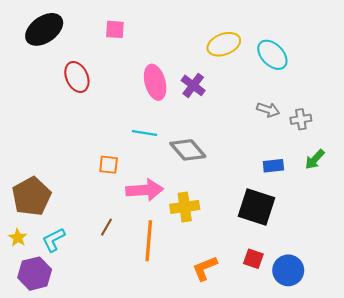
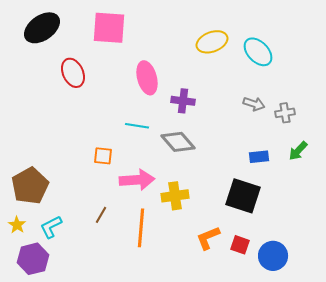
pink square: (115, 29) -> (109, 28), size x1.8
purple cross: (193, 85) -> (183, 101), moved, turned -30
orange L-shape: (205, 268) -> (208, 238), moved

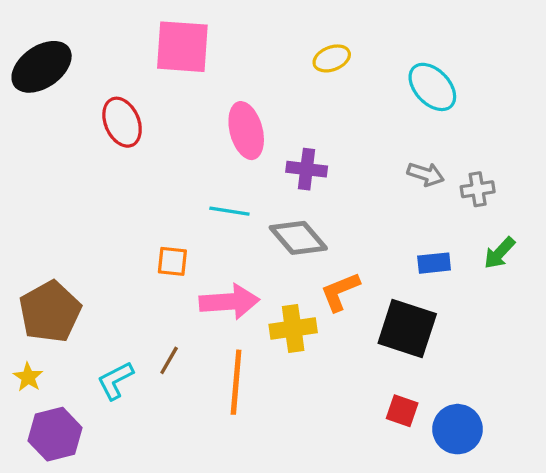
black ellipse: (42, 28) -> (42, 67), moved
yellow ellipse: (212, 42) -> (332, 58), moved, size x0.7
cyan L-shape: (51, 227) -> (115, 380), moved
orange L-shape: (208, 238) -> (340, 292), moved

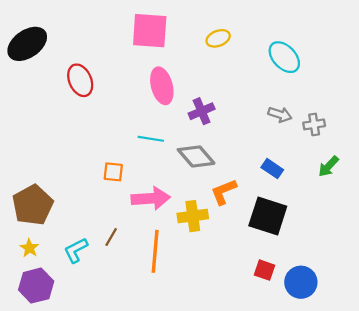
pink square: (182, 47) -> (150, 31), moved
purple cross: (307, 169) -> (202, 111), turned -30
blue rectangle: (434, 263) -> (272, 169), moved, turned 40
yellow star: (28, 377) -> (29, 248), moved

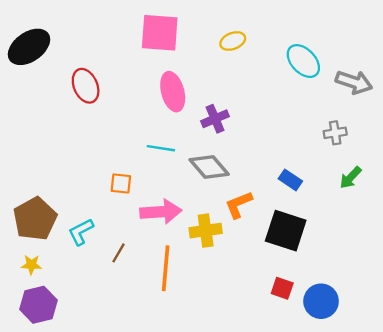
gray arrow: (280, 114) -> (354, 82), moved, size x1.4
yellow star: (29, 248) -> (31, 265), turned -30
cyan L-shape: (76, 250) -> (81, 232), moved

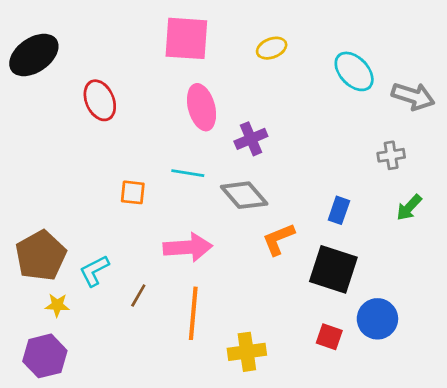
blue rectangle: (290, 180) -> (339, 210), turned 75
orange square: (121, 183) -> (133, 192), moved
yellow cross: (206, 231) -> (247, 352), moved
yellow star: (31, 265) -> (57, 305), moved
blue circle: (321, 301) -> (377, 319), moved

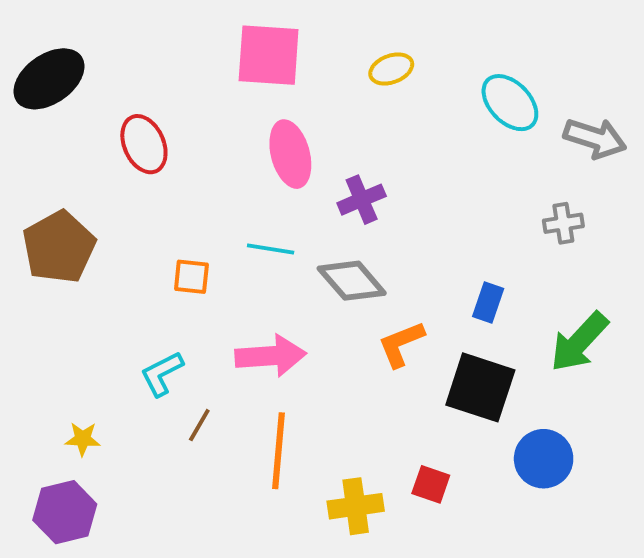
green arrow: (409, 208) -> (579, 342), moved, size x1.6
brown pentagon: (41, 256) -> (59, 247), moved
cyan L-shape: (94, 271) -> (162, 374), moved
red square: (329, 337) -> (431, 484), moved

